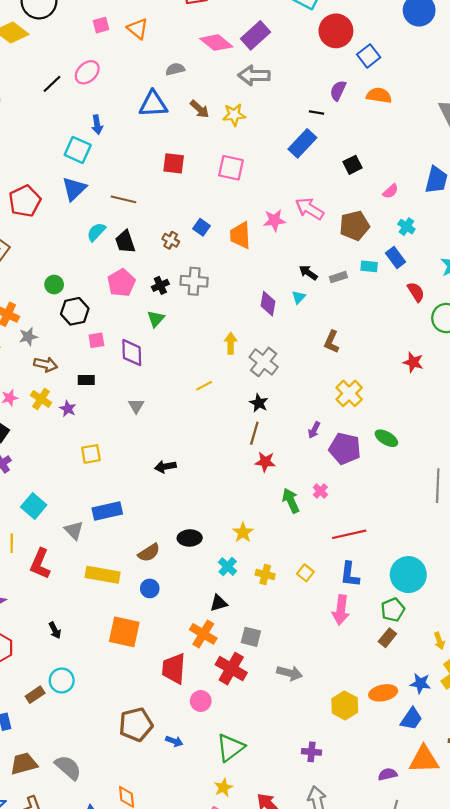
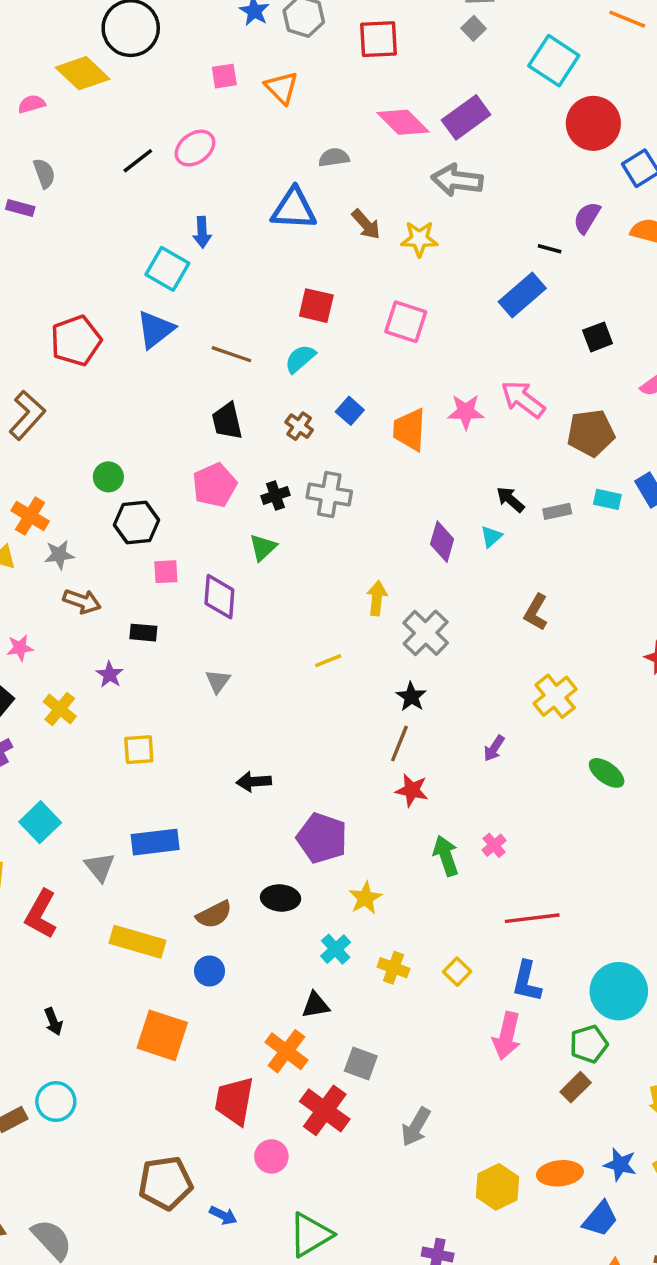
cyan semicircle: (96, 232) -> (300, 359), moved
yellow cross: (41, 399) -> (60, 709), moved
purple pentagon: (345, 449) -> (322, 838), moved
gray arrow: (290, 673) -> (416, 1127), turned 100

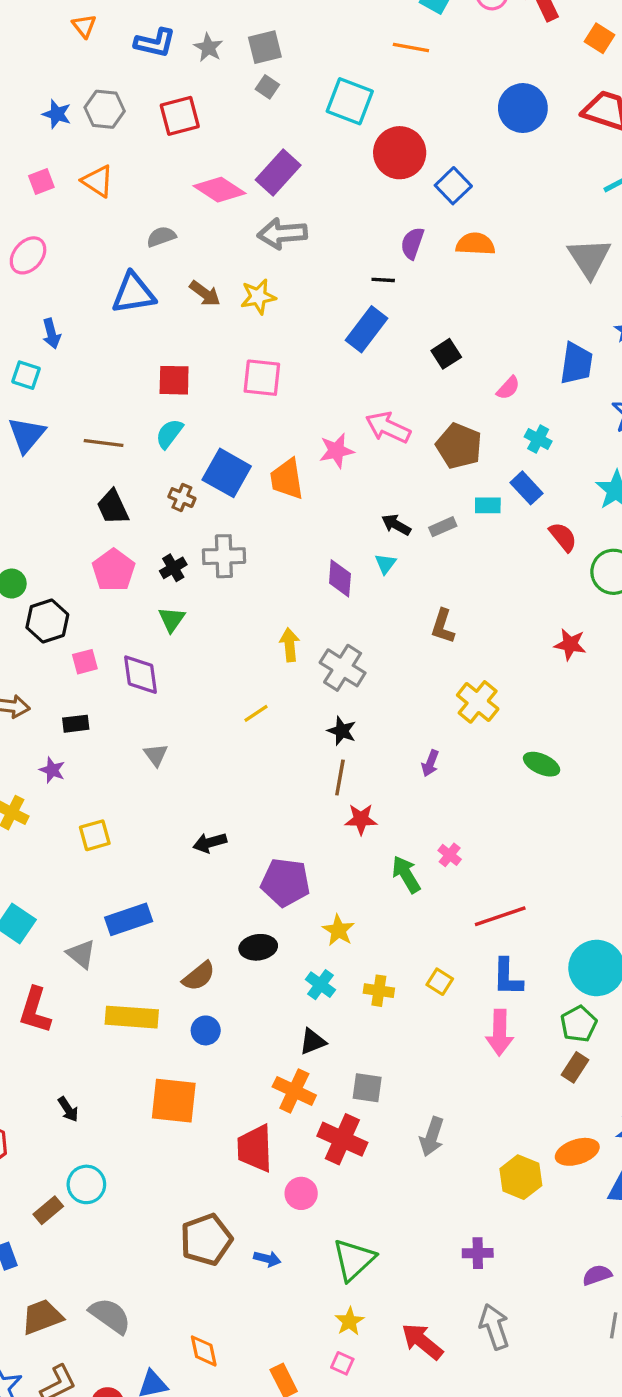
cyan square: (167, 269) -> (26, 375), size x0.7
blue square: (350, 411) -> (227, 473), size x1.8
brown pentagon: (591, 433) -> (459, 446), turned -30

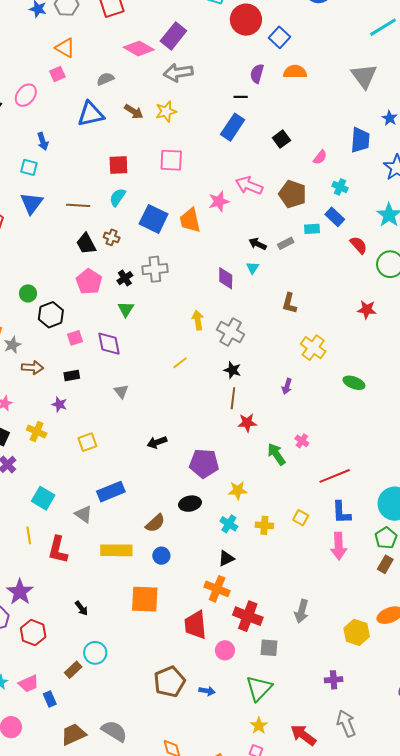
pink square: (41, 182) -> (57, 74), moved
brown cross: (182, 498) -> (112, 237), moved
yellow star: (338, 930) -> (238, 490), turned -30
gray square: (367, 1088) -> (269, 648), moved

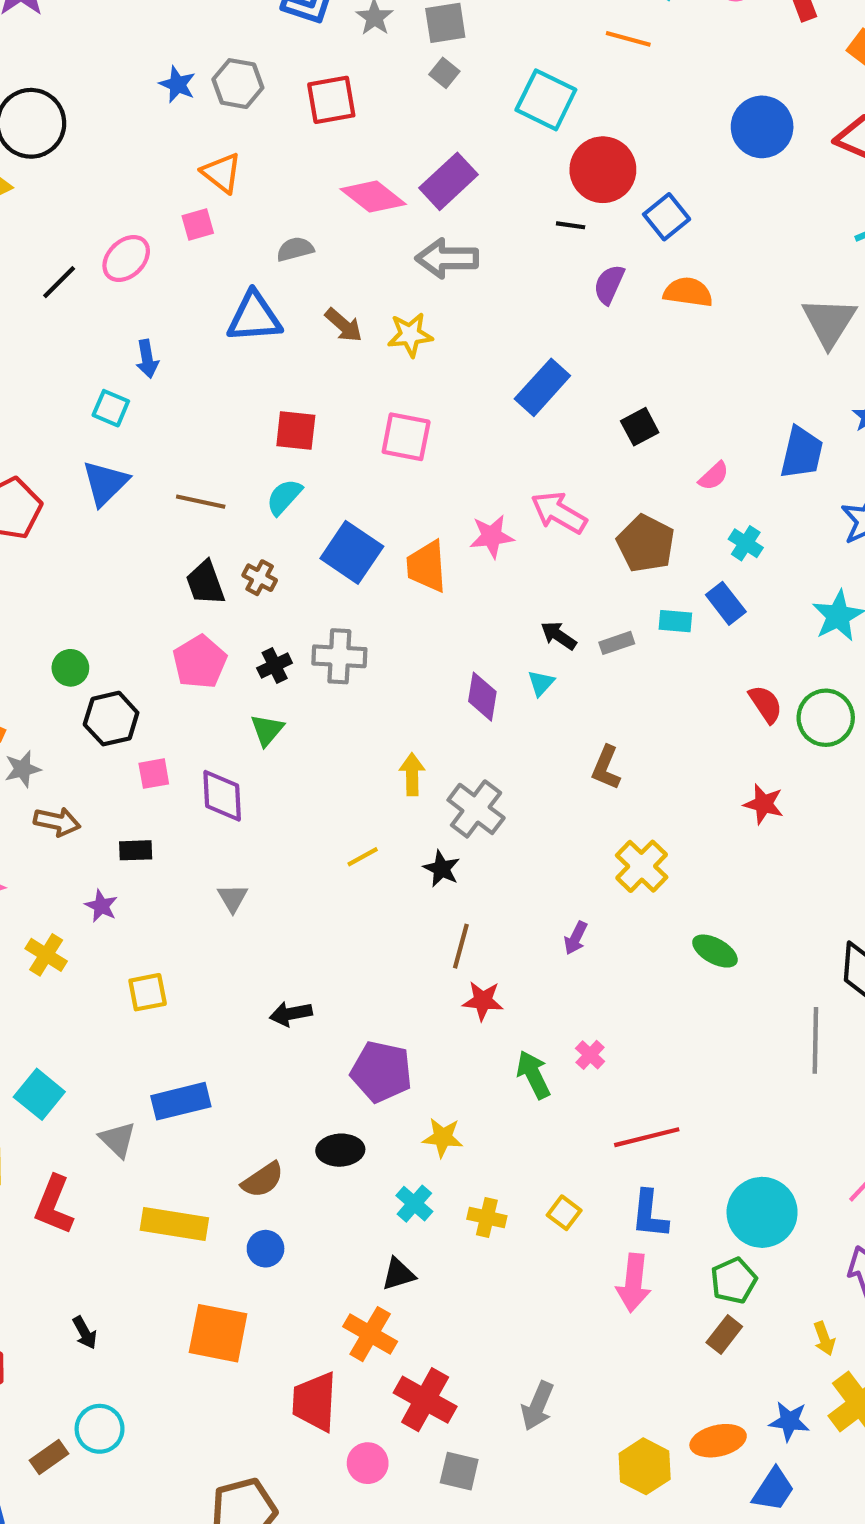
black line: (241, 97) -> (571, 225), moved
red semicircle: (359, 245) -> (766, 704), moved
black star: (232, 370) -> (442, 869), moved

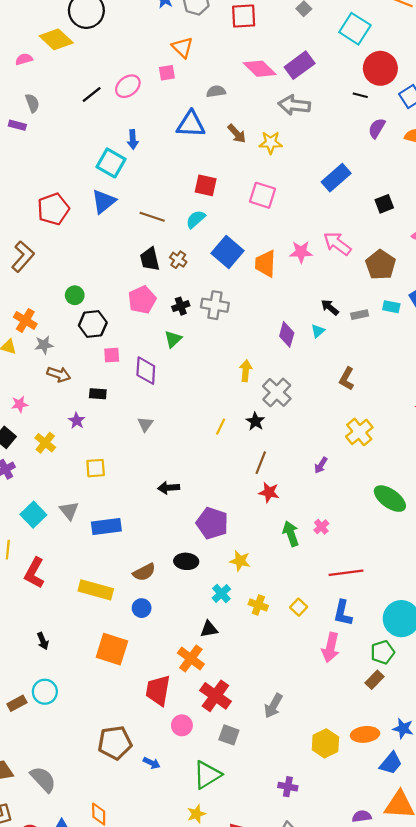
cyan square: (111, 408) -> (111, 163), size x1.5
yellow line: (363, 857) -> (221, 427), moved, turned -42
green ellipse: (715, 951) -> (390, 499), moved, size x1.4
gray triangle: (118, 1140) -> (69, 511), moved

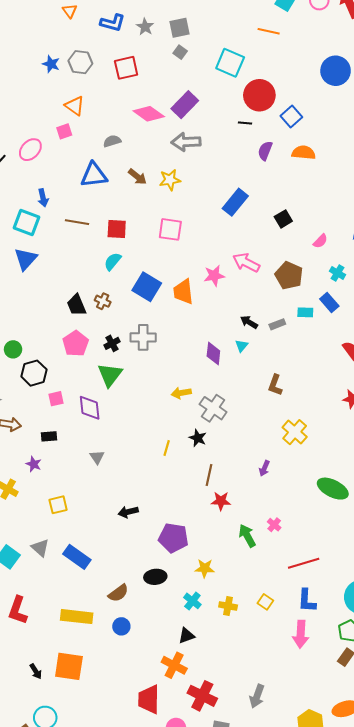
brown line: (152, 217) -> (77, 222), moved
green triangle: (173, 339) -> (110, 375), size x1.5
yellow arrow: (246, 371) -> (181, 393), turned -96
blue rectangle: (106, 527) -> (77, 557), turned 52
orange square: (112, 649) -> (69, 666), moved

